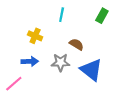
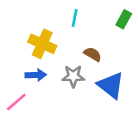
yellow cross: (35, 36) -> (42, 44), size x1.5

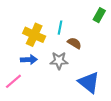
cyan line: (75, 18) -> (60, 28), moved
blue triangle: (111, 85) -> (89, 82), moved

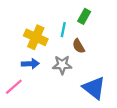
green rectangle: (99, 15) -> (84, 16), moved
brown semicircle: (74, 43) -> (79, 46), turned -152

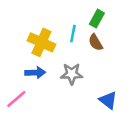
brown semicircle: (79, 46) -> (96, 42), moved
blue triangle: (94, 88) -> (108, 100), size x0.7

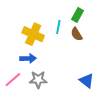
gray star: (72, 74) -> (38, 80), moved

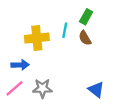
yellow cross: (33, 34) -> (37, 38), turned -30
blue arrow: (28, 58) -> (20, 65), moved

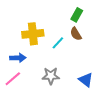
cyan line: (65, 30) -> (58, 43), moved, turned 32
gray star: (42, 88) -> (51, 76), moved

